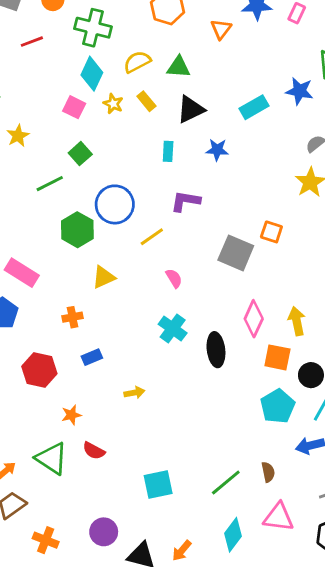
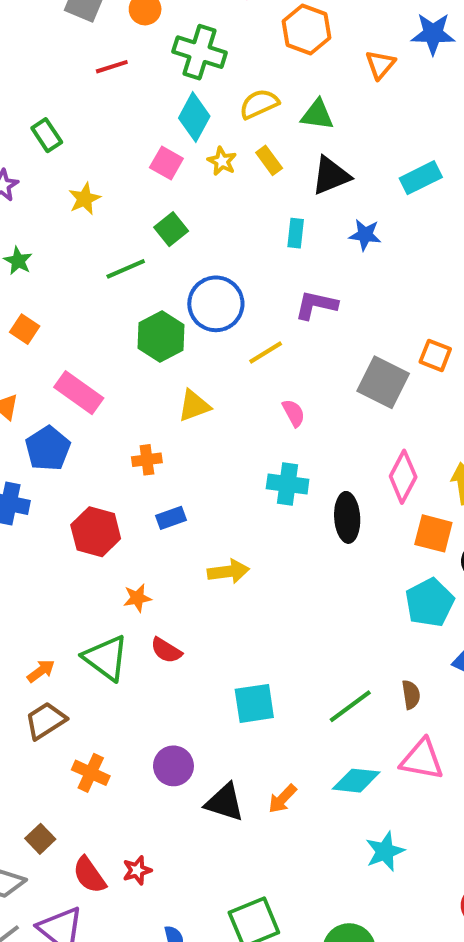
cyan cross: (173, 329) -> (288, 484), turned -32
yellow arrow: (134, 393) -> (228, 571), size x1.4
cyan diamond: (233, 535) -> (356, 781), turned 56

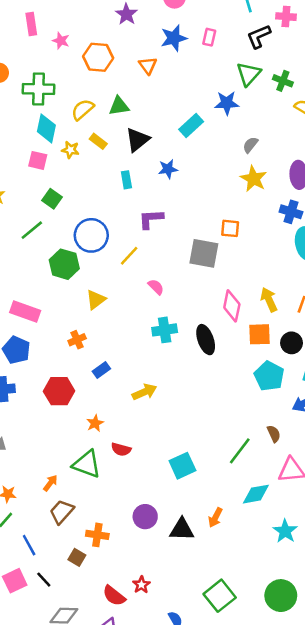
brown square: (40, 839) -> (77, 557), moved

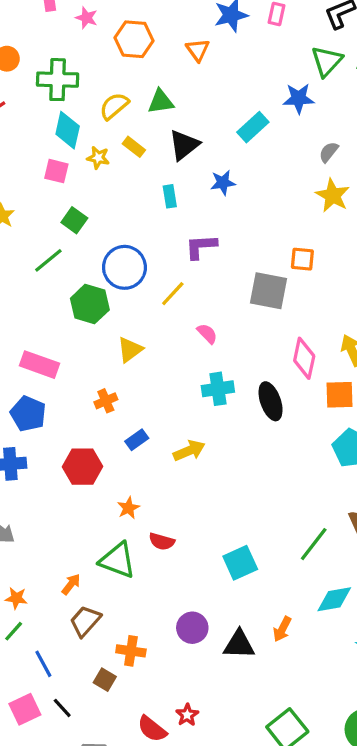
yellow arrow: (144, 392) -> (189, 451), moved

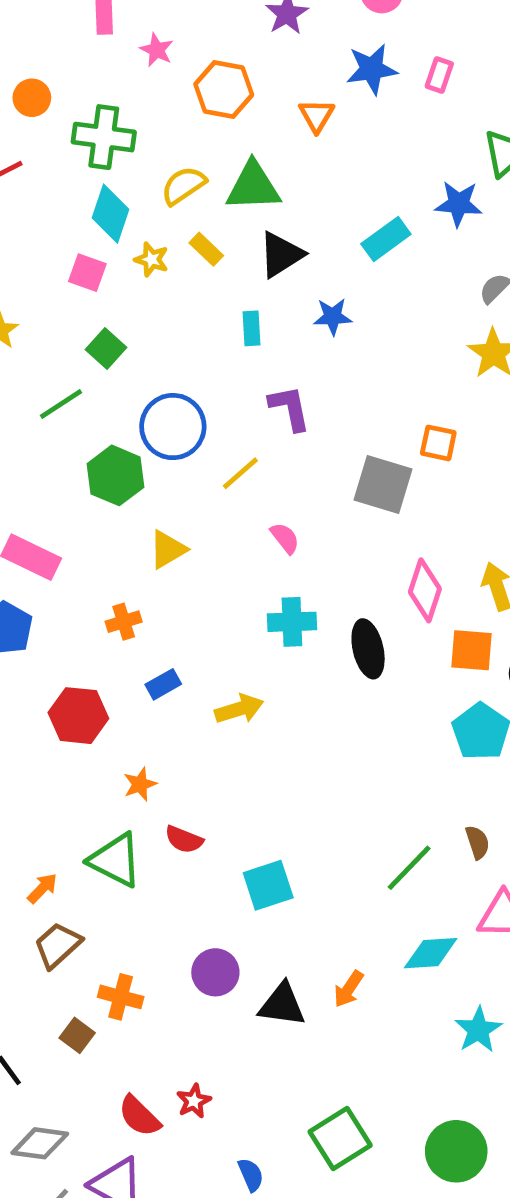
green triangle: (161, 102) -> (253, 186), size x1.4
purple L-shape: (201, 247) -> (290, 408), turned 76
cyan square: (240, 563) -> (268, 885), moved

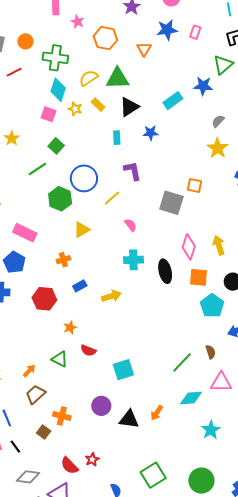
orange square: (472, 650) -> (198, 277), moved
green triangle: (115, 860) -> (60, 359), size x0.7

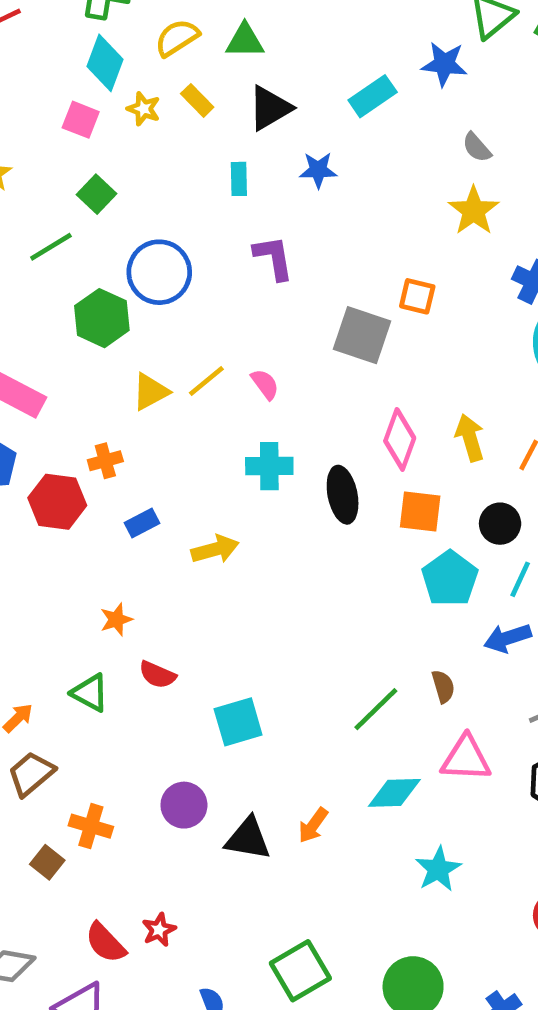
green triangle: (118, 78) -> (245, 41), size x0.7
gray semicircle: (218, 121) -> (477, 147), turned -88
yellow line: (112, 198) -> (206, 381), moved
red hexagon: (44, 299) -> (57, 502), moved

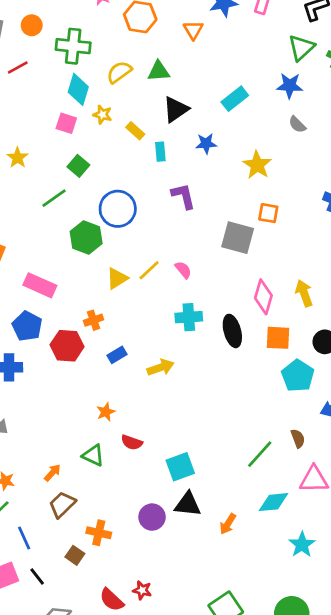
blue star: (444, 64) -> (290, 86), moved
yellow rectangle: (197, 100) -> (135, 131), moved
yellow star: (474, 211) -> (257, 165), moved
black triangle: (248, 839) -> (188, 504), moved
red star: (159, 930) -> (142, 590), turned -30

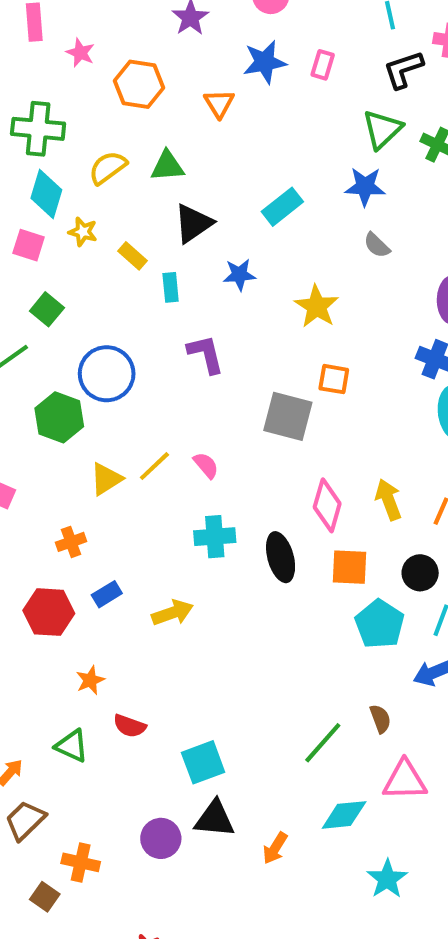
red hexagon: (67, 346) -> (49, 612), moved

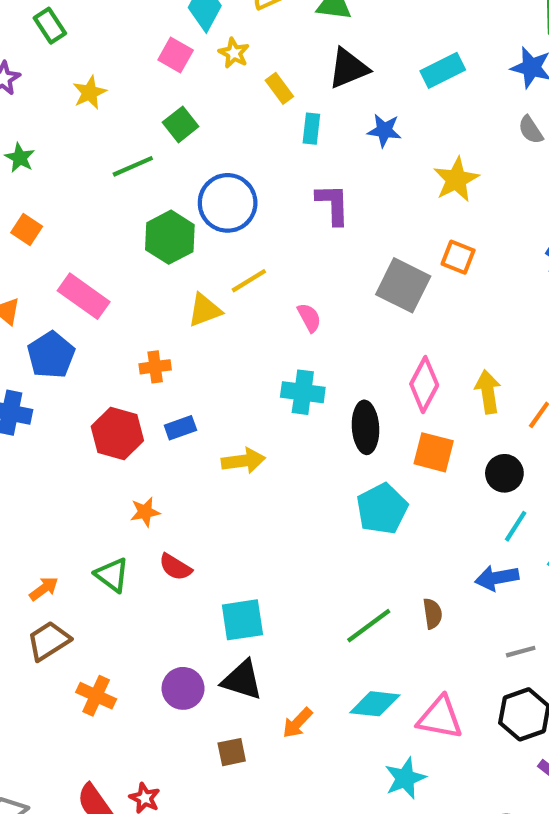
yellow line: (154, 466) -> (249, 281), moved
cyan pentagon: (380, 624) -> (382, 509), moved
pink triangle: (405, 780) -> (440, 718), moved
brown square: (45, 897) -> (232, 752), moved, turned 32

